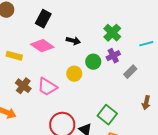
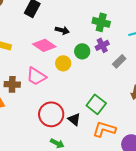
green cross: (112, 33) -> (101, 22), turned -30
pink diamond: (42, 46) -> (44, 45), moved
brown cross: (23, 86) -> (12, 84), moved, turned -35

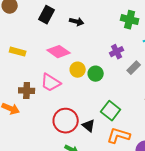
green cross: (101, 22) -> (130, 20), moved
black arrow: (62, 30) -> (77, 22), moved
green circle: (82, 51) -> (96, 74), moved

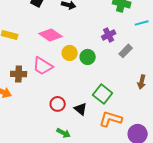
red circle: (66, 121) -> (58, 104), size x0.6

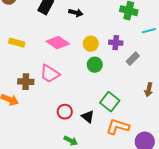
purple cross: (109, 35) -> (116, 43), turned 32
yellow circle: (70, 53) -> (91, 44), moved

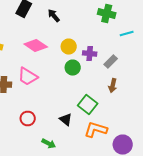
black arrow: (76, 13) -> (54, 16), turned -144
purple cross: (116, 43) -> (90, 54), moved
brown arrow: (149, 90) -> (113, 86), moved
red circle: (65, 112) -> (28, 118), moved

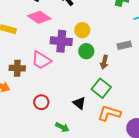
pink diamond: (36, 46) -> (39, 17), moved
purple cross: (90, 54) -> (61, 41), moved, size x1.5
gray rectangle: (111, 62) -> (124, 45), turned 32
brown arrow: (113, 86) -> (104, 62), moved

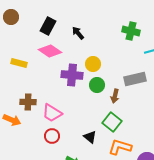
gray rectangle: (124, 45) -> (135, 79), size x1.5
pink trapezoid: (41, 60) -> (52, 113), moved

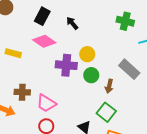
gray rectangle: (135, 79) -> (129, 69), turned 55

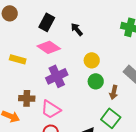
purple cross: (66, 65) -> (57, 76), moved, turned -30

